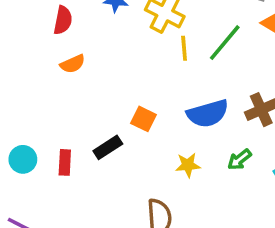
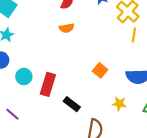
black rectangle: (108, 147) -> (72, 104), moved, turned 56
red rectangle: (65, 162) -> (48, 84), size x1.5

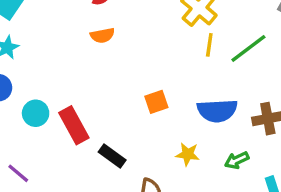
orange square: (100, 70) -> (156, 102), turned 32
red rectangle: (48, 84) -> (74, 125), turned -45

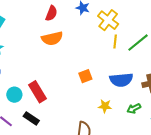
orange semicircle: (102, 35) -> (52, 38), size x1.5
cyan circle: (36, 113) -> (14, 95), moved
black rectangle: (112, 156) -> (31, 118), moved

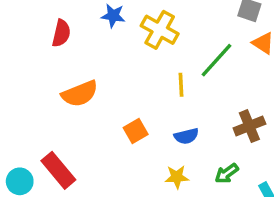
orange semicircle: (52, 38) -> (80, 94), moved
yellow line: (115, 41) -> (181, 85), moved
blue semicircle: (121, 80) -> (186, 136), moved, size x0.6

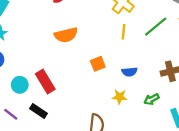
yellow line: (181, 85) -> (123, 32), moved

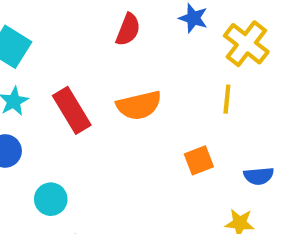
yellow line: (123, 32) -> (227, 99), moved
red rectangle: (45, 81) -> (72, 110), moved

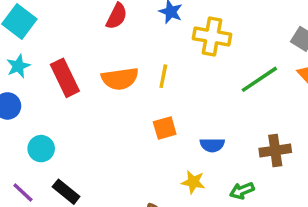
yellow cross: (246, 44) -> (212, 36), turned -33
yellow line: (227, 99) -> (163, 76), moved

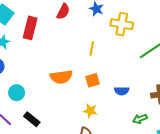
red rectangle: (65, 78) -> (30, 28), moved, turned 40
orange semicircle: (120, 79) -> (61, 77), moved
yellow star: (193, 182) -> (90, 111), moved

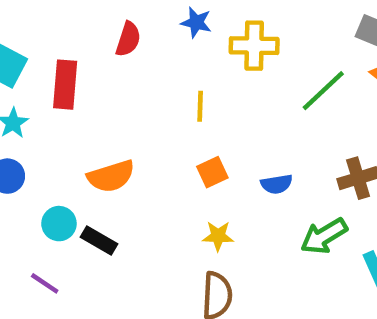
orange semicircle: (61, 77) -> (111, 176), moved
black rectangle: (32, 119) -> (99, 240), moved
green arrow: (140, 119) -> (324, 236), size x1.5

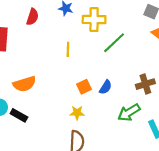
green line: (323, 91) -> (114, 43), moved
orange square: (212, 172) -> (84, 87), moved
blue semicircle: (277, 184) -> (106, 87), turned -48

